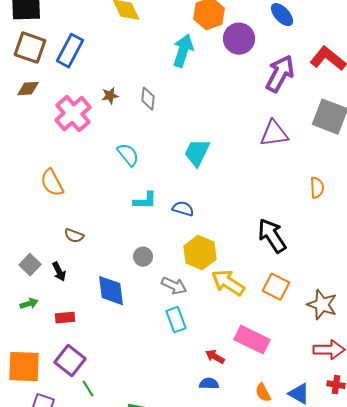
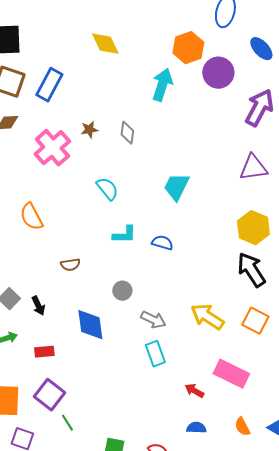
brown semicircle: (74, 236) -> (70, 265), moved, turned -30
yellow hexagon: (200, 253) -> (253, 228), moved
blue semicircle: (209, 384) -> (196, 428), moved

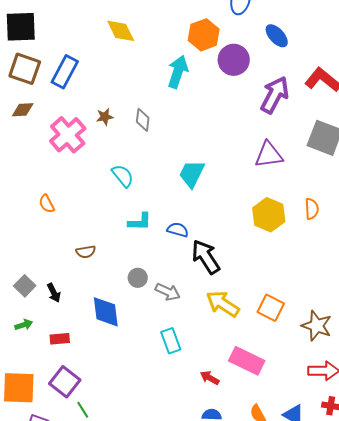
orange semicircle: (31, 217) -> (47, 204), size x0.7
black arrow: (251, 270) -> (206, 257), moved
gray arrow: (153, 320) -> (168, 292), moved

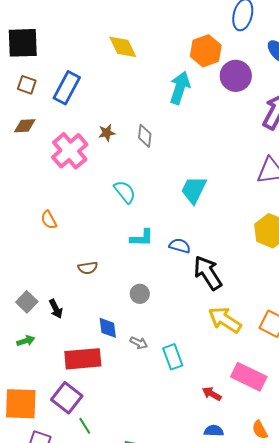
brown square: (25, 69) -> (27, 85), size x0.6
gray arrow: (168, 292) -> (139, 343), moved, size x0.7
blue diamond: (106, 312) -> (108, 328), size x0.7
red rectangle: (60, 339) -> (83, 359), moved, size x1.8

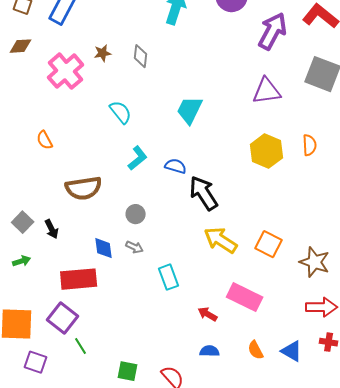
cyan L-shape: (142, 238) -> (138, 158), turned -40
brown semicircle: (88, 268) -> (84, 188), size x1.8
gray arrow: (139, 343) -> (135, 247), moved

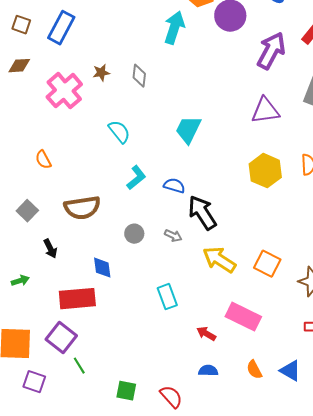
gray square: (23, 222) -> (27, 211), moved
gray arrow: (135, 247) -> (173, 236), moved

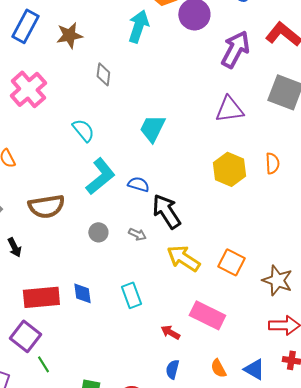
brown star: (101, 73) -> (69, 35), moved, size x1.5
cyan L-shape: (136, 178) -> (100, 176), size x1.5
blue diamond: (102, 268) -> (82, 293), moved
blue semicircle: (208, 371) -> (172, 369), turned -78

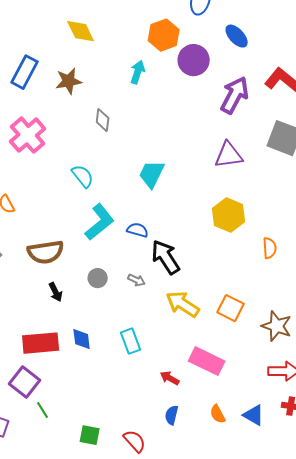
cyan arrow: (138, 26) -> (138, 72), size x0.7
orange semicircle: (272, 163) -> (270, 248), moved
black arrow: (14, 247) -> (56, 292), moved

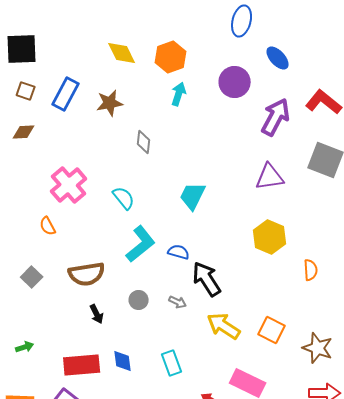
orange hexagon: (164, 35) -> (171, 57), moved
pink cross: (28, 135) -> (69, 185), moved

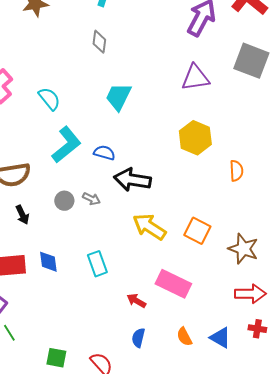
gray diamond: (144, 142) -> (99, 42), moved
black arrow: (207, 279) -> (132, 180), turned -48
gray arrow: (178, 302) -> (91, 199), moved

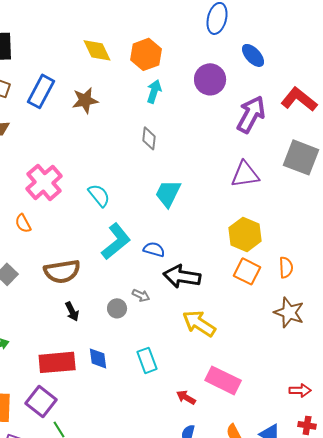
gray circle: (64, 201) -> (117, 308), moved
orange square: (197, 231) -> (247, 271), moved
brown star: (243, 249) -> (289, 312), moved
red arrow: (250, 294) -> (300, 390), size x0.7

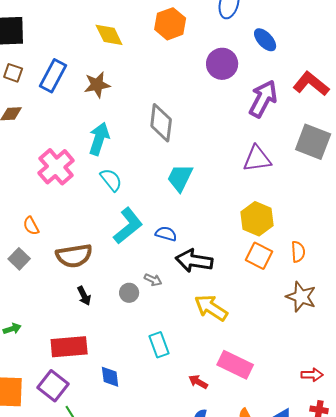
orange hexagon: (146, 54) -> (170, 24), moved
cyan arrow: (154, 91) -> (99, 139), moved, size x1.4
gray diamond: (149, 138) -> (161, 123), size x1.6
orange semicircle: (23, 223) -> (31, 226), moved
blue diamond: (98, 358) -> (110, 377), moved

